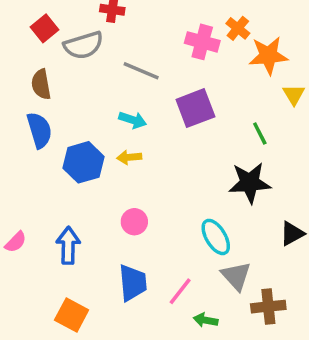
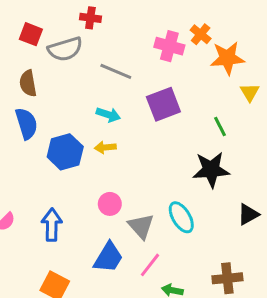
red square: (44, 28) -> (31, 34), turned -30
gray triangle: (236, 276) -> (141, 226), moved
blue trapezoid: (133, 283) -> (108, 257), turned 36

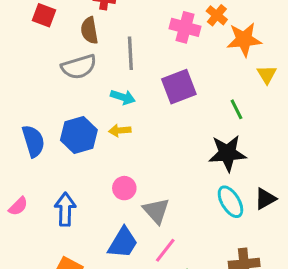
gray semicircle: (65, 49) -> (79, 67), moved
gray line: (116, 71) -> (130, 53), turned 64
brown semicircle: (28, 83) -> (89, 30), moved
blue semicircle: (26, 124) -> (33, 141), moved
cyan ellipse: (181, 217) -> (230, 202), moved

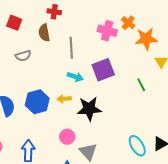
gray semicircle: (79, 67) -> (23, 56), moved, size x0.7
cyan arrow: (123, 97) -> (75, 77), moved
black star: (227, 153) -> (89, 109), moved

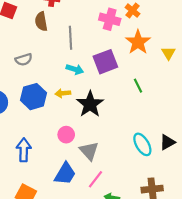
orange star: (146, 39) -> (138, 42), moved, turned -30
gray semicircle: (23, 56) -> (24, 60), moved
green line: (141, 85) -> (138, 86), moved
black star: (89, 109) -> (90, 104), turned -30

